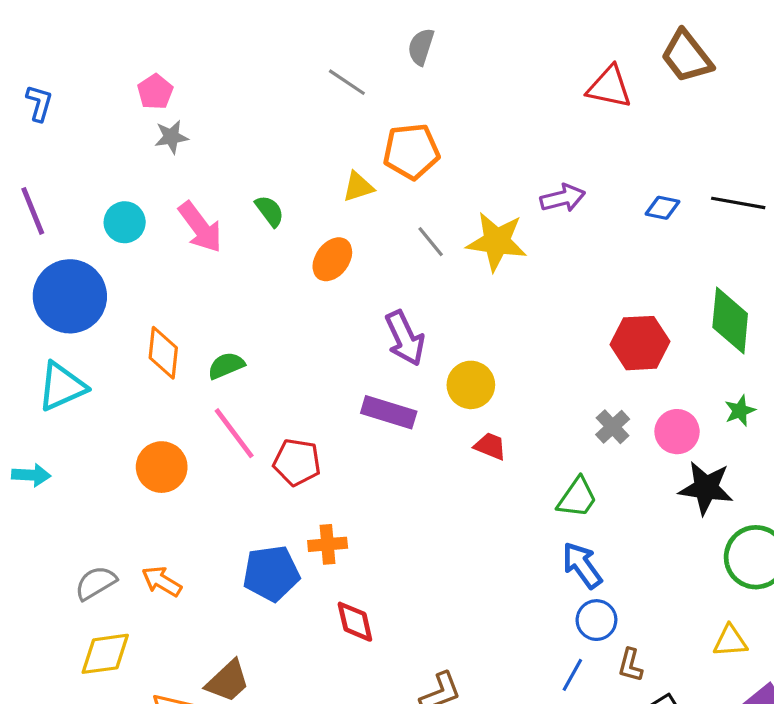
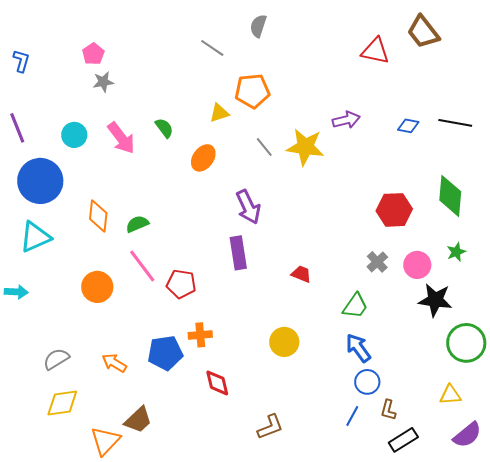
yellow circle: (471, 385) -> (284, 342), moved
purple rectangle: (389, 412) -> (238, 253), turned 64
orange arrow: (162, 581) -> (114, 363), moved

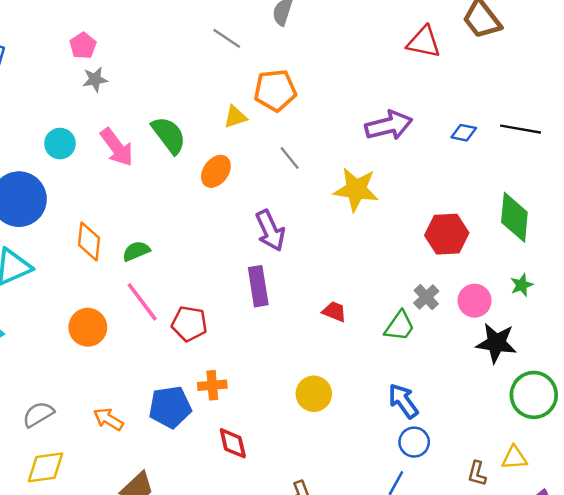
purple arrow: (346, 120) -> (389, 125), size x1.4
green semicircle: (164, 128) -> (169, 135), size x1.6
yellow star: (305, 147) -> (356, 189), moved
green trapezoid: (355, 306) -> (400, 326), moved
brown L-shape: (388, 410) -> (477, 473), moved

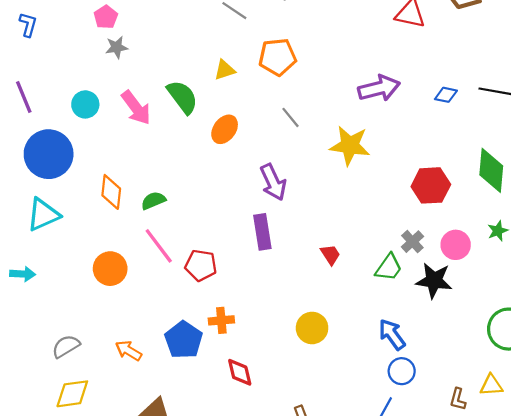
yellow triangle: (235, 117) -> (225, 70), moved
red trapezoid: (334, 312) -> (330, 255), turned 35
black star: (496, 343) -> (434, 280), moved
blue pentagon: (170, 407) -> (184, 340), turned -30

